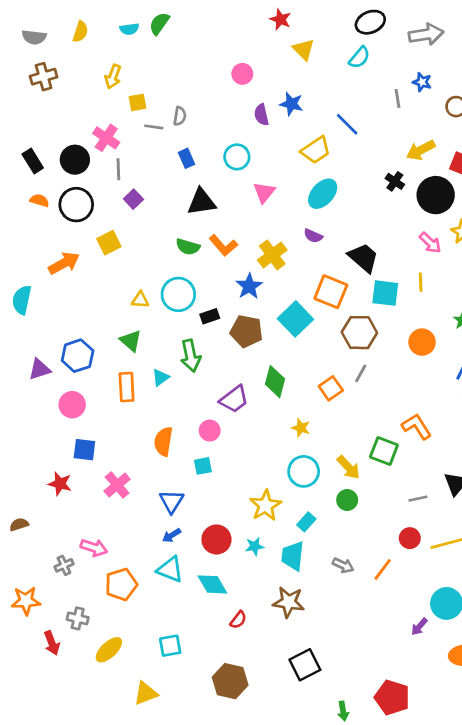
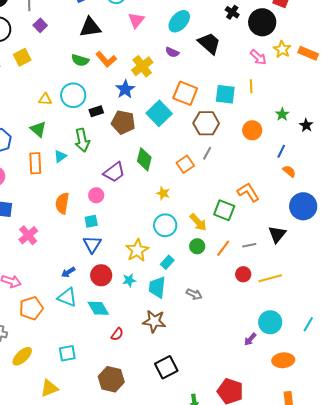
black trapezoid: (363, 258) -> (209, 43), moved
blue triangle: (172, 501) -> (92, 244), moved
orange line: (383, 569) -> (223, 248), moved

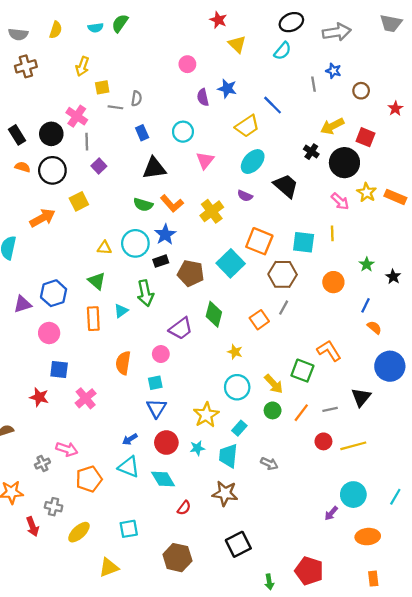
blue star: (125, 89) -> (165, 235), moved

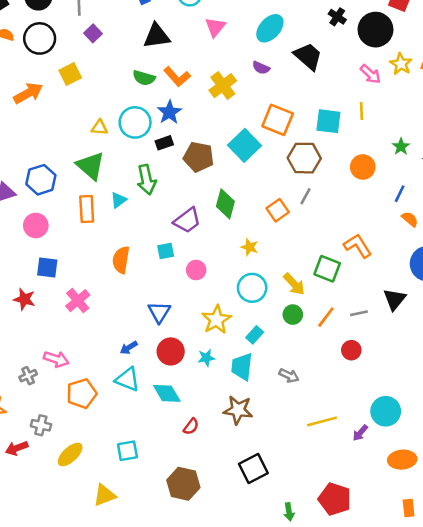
green triangle: (97, 281) -> (91, 166), size x1.4
pink circle: (161, 354) -> (196, 270), moved
cyan square: (155, 383) -> (166, 251), moved
yellow line: (353, 446) -> (322, 421), moved
red arrow: (32, 527) -> (17, 448), turned 90

